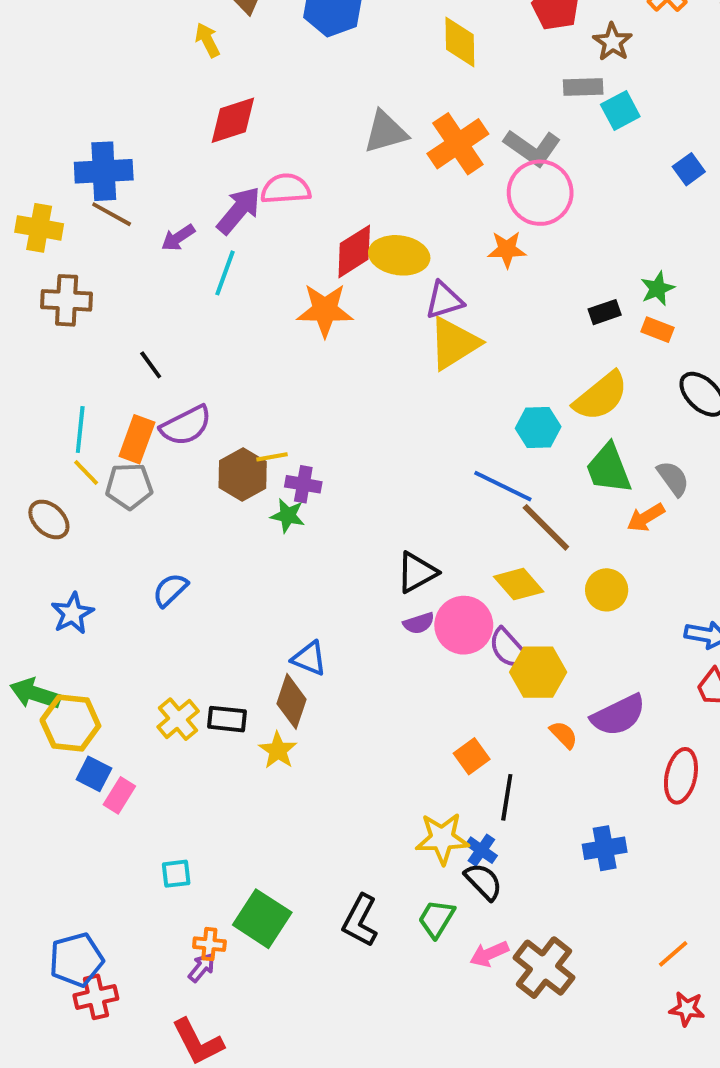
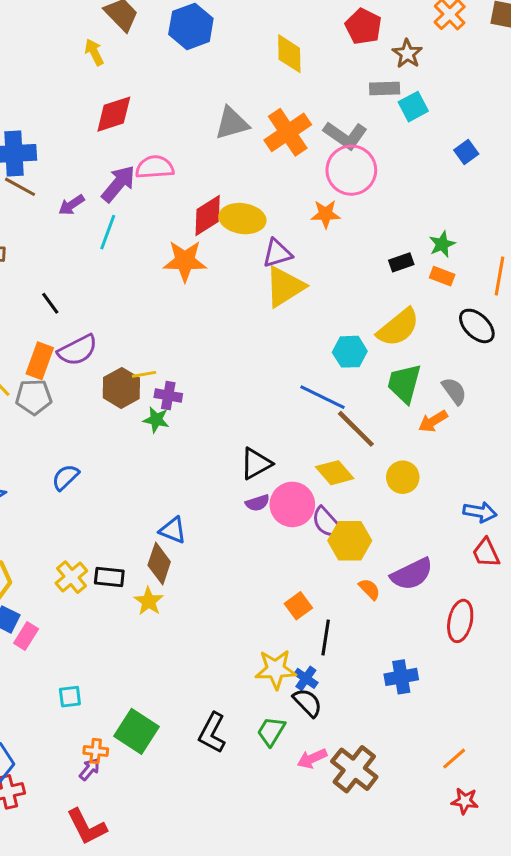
green trapezoid: (609, 469) -> (404, 383), turned 36

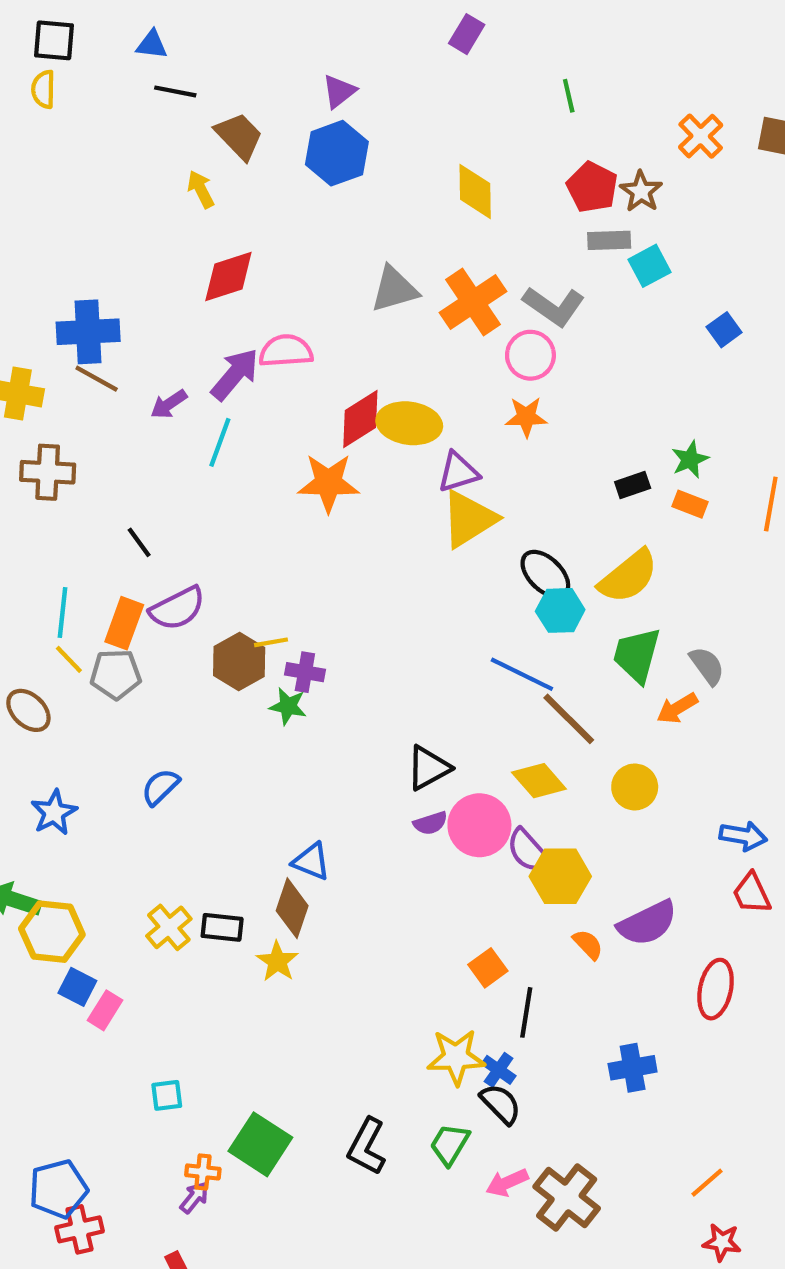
red pentagon: (363, 26) -> (592, 187), moved
pink circle: (351, 170) -> (530, 355), moved, size x0.7
black ellipse: (477, 326) -> (545, 574), moved

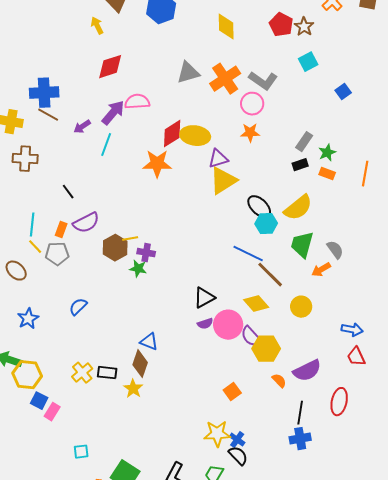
gray rectangle: (609, 240) -> (304, 142), moved, turned -54
orange rectangle: (124, 623) -> (61, 230), size x0.7
black line: (526, 1012) -> (300, 413), moved

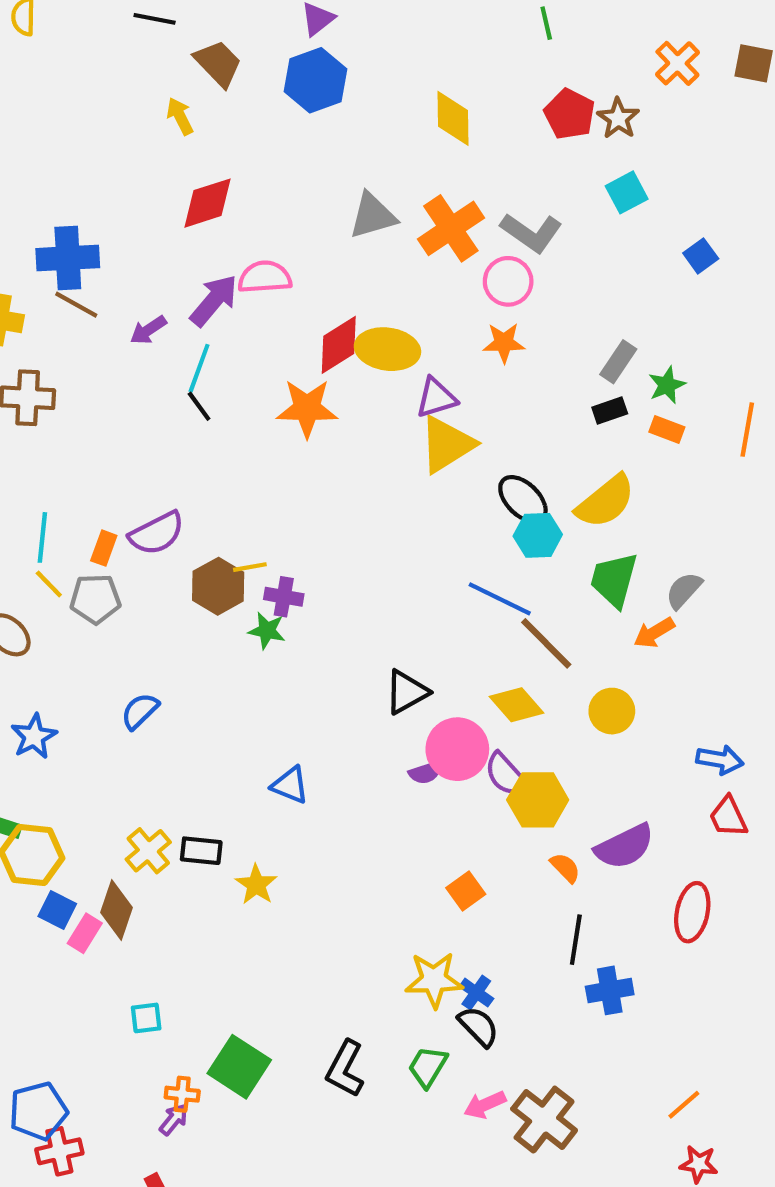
black line: (68, 192) -> (199, 406), moved
gray semicircle: (335, 250) -> (684, 590), turned -102
purple semicircle: (205, 324) -> (426, 772), moved
brown diamond: (140, 364) -> (117, 910), moved
black line: (300, 413) -> (576, 940), moved

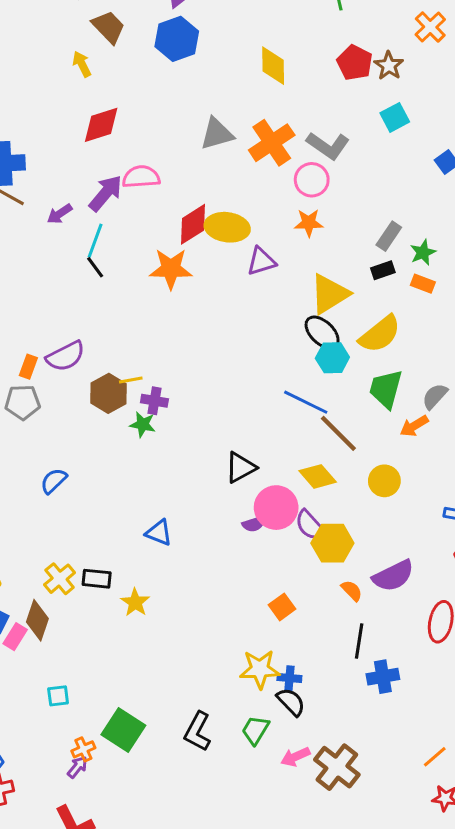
yellow triangle: (447, 444) -> (329, 294), moved
blue cross: (476, 993) -> (289, 678), turned -30
orange cross: (182, 1094) -> (83, 749), turned -30

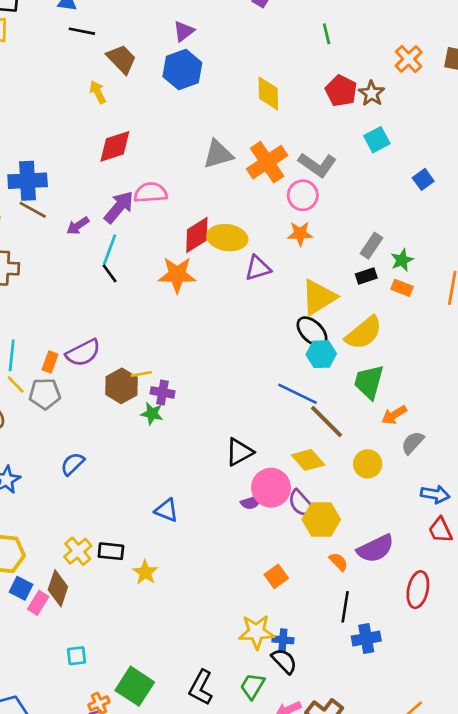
gray semicircle: (435, 396) -> (413, 443), moved

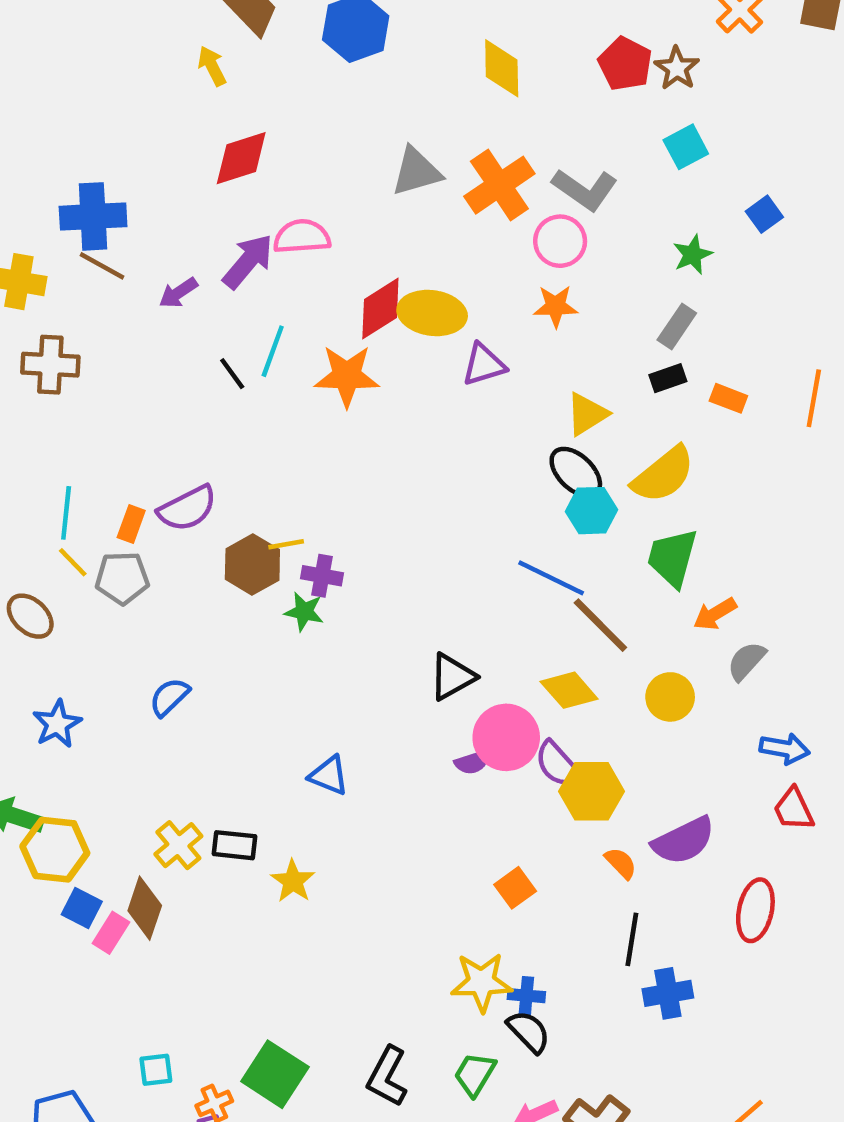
cyan line: (110, 250) -> (273, 351), moved
green star: (402, 260) -> (693, 255), moved
yellow triangle: (319, 297) -> (587, 414), size x0.7
cyan square: (77, 656) -> (156, 1070), moved

